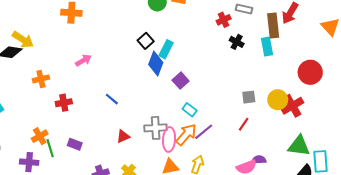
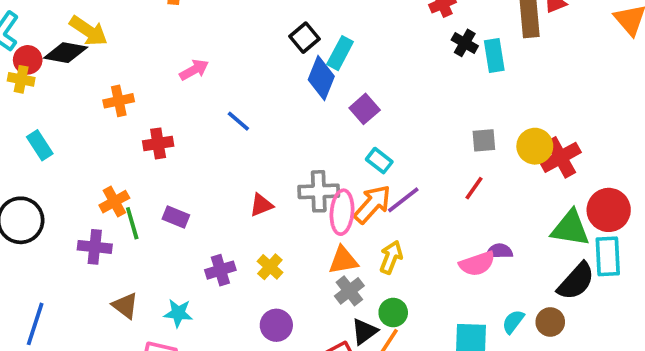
cyan rectangle: (267, 47) -> (494, 55), moved
red circle: (310, 72) -> (609, 210), moved
blue line: (112, 99) -> (238, 121), moved

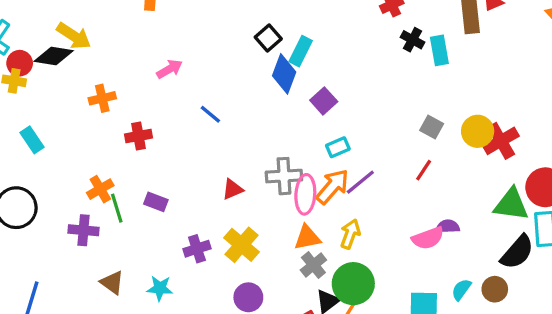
gray square: (484, 140) -> (432, 127), turned 35
cyan rectangle: (379, 161) -> (338, 147), turned -60
yellow cross: (270, 267) -> (242, 245), size x1.5
green circle: (393, 313) -> (353, 284), size x1.6

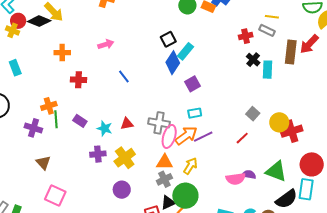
green triangle: (511, 205) -> (276, 171), moved
cyan star: (160, 288) -> (105, 128), moved

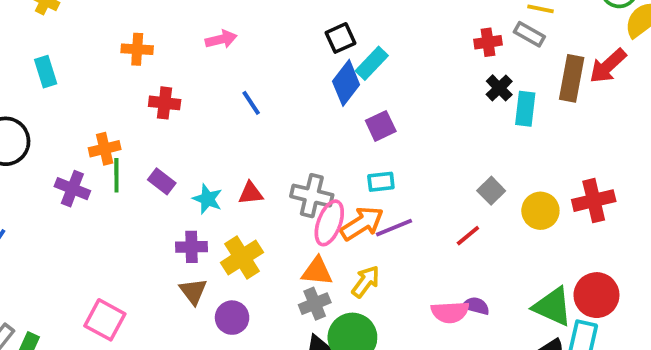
red cross: (292, 131) -> (594, 201), moved
brown triangle: (43, 163) -> (193, 291), moved
green triangle: (276, 171) -> (553, 307), moved

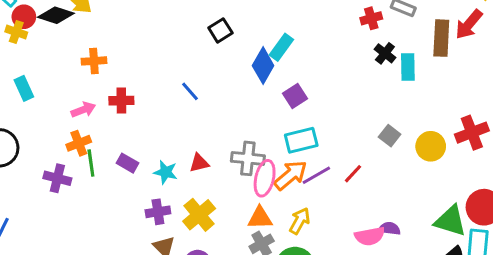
black square: (341, 38) -> (220, 30), moved
pink arrow: (221, 39) -> (83, 110), moved
cyan rectangle: (381, 182) -> (301, 140), size x1.5
red line: (468, 236) -> (353, 174), moved

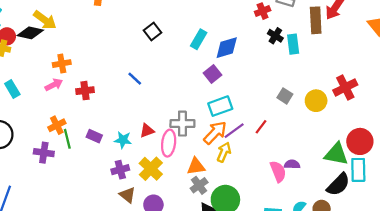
blue diamond: (263, 66) -> (227, 48), moved, turned 50
pink arrow: (83, 110) -> (54, 85), moved
pink ellipse: (265, 178) -> (169, 143), moved
yellow arrow: (300, 221) -> (224, 152), moved
pink semicircle: (370, 236) -> (278, 171), turned -95

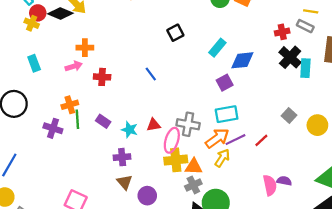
black cross: (275, 36) -> (290, 57), size x1.5
yellow cross: (151, 169) -> (176, 160), moved, turned 30

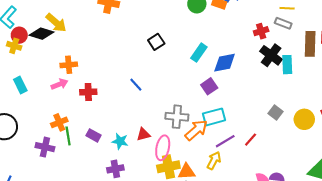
gray cross: (188, 124) -> (177, 117), moved
orange arrow: (217, 138) -> (196, 130), moved

